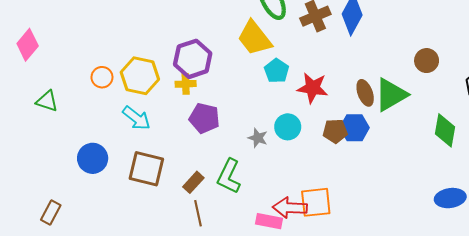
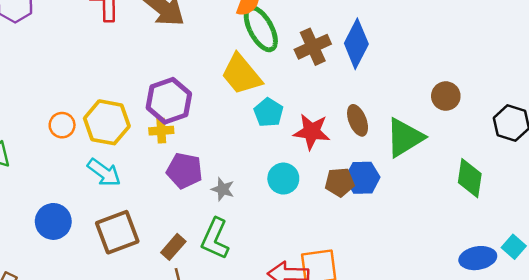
brown ellipse: (365, 93) -> (358, 120), moved
gray star: (258, 138) -> (223, 189), moved
brown square: (146, 169) -> (117, 232), turned -33

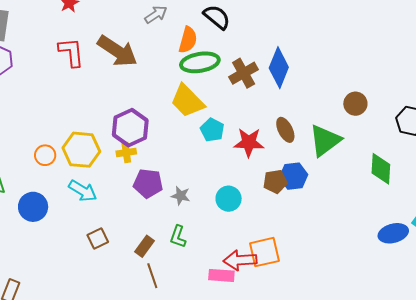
green ellipse: (261, 29) -> (200, 62), turned -66
cyan circle: (283, 179) -> (229, 199), moved
blue circle: (53, 221) -> (33, 207), moved
brown square: (117, 232) -> (98, 238), size x0.6
green L-shape: (215, 239) -> (178, 237), size x0.7

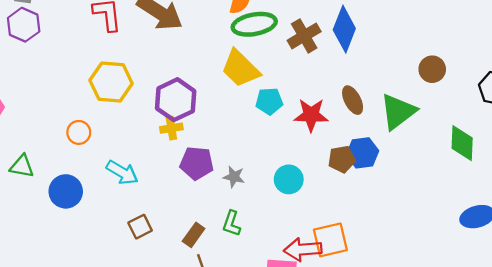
cyan pentagon: (212, 130) -> (269, 101), turned -30
yellow hexagon: (81, 150) -> (111, 82), moved

